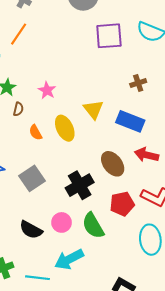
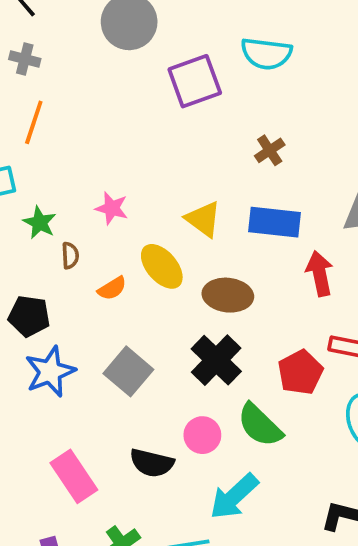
orange semicircle: (36, 132) -> (112, 288), turned -77
red arrow: (146, 155) -> (320, 274), turned 80
brown ellipse: (113, 164) -> (228, 295), moved, turned -30

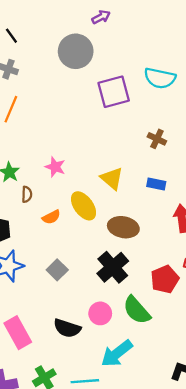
brown cross: (270, 150) -> (157, 139), turned -36
blue rectangle: (274, 222) -> (156, 184), size x0.6
gray square: (128, 371) -> (57, 270), size x0.7

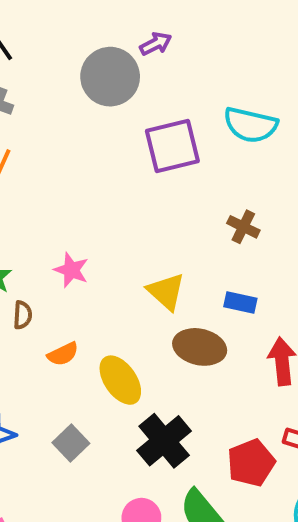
purple arrow: (101, 17) -> (156, 44), moved
yellow ellipse: (84, 206) -> (120, 380), moved
brown ellipse: (123, 227) -> (200, 347), moved

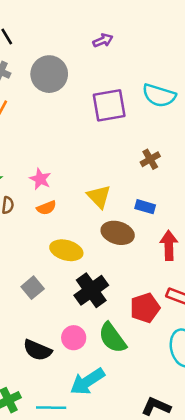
gray circle: (110, 77) -> (49, 74), moved
brown cross: (243, 227) -> (150, 159), turned 30
orange semicircle: (63, 354) -> (46, 208), moved
yellow ellipse: (120, 380) -> (66, 250), turned -44

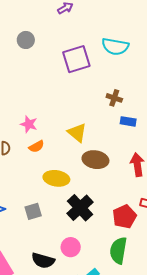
gray circle: (49, 74) -> (26, 40), size x0.6
brown cross: (150, 159) -> (114, 98), turned -35
blue rectangle: (145, 207) -> (128, 121), moved
gray square: (33, 288) -> (33, 211), turned 30
green semicircle: (112, 338) -> (118, 251), moved, turned 52

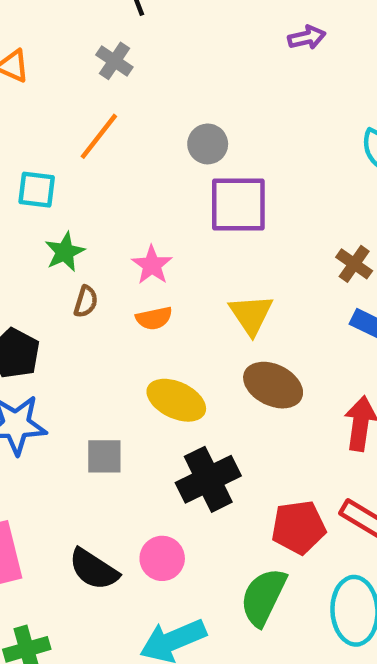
gray circle: (26, 40) -> (208, 144), moved
purple square: (76, 59) -> (238, 204), moved

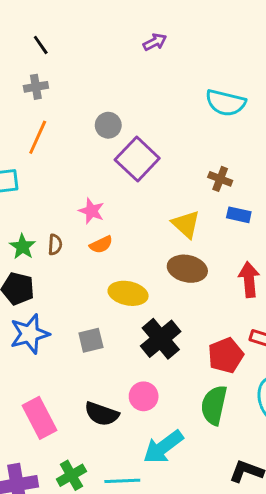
gray cross: (114, 61) -> (36, 87), turned -30
purple square: (238, 204) -> (137, 159), turned -33
green star: (65, 252) -> (22, 247), moved
yellow triangle: (251, 315) -> (186, 224), moved

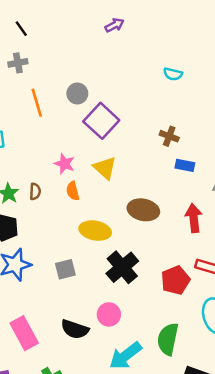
cyan semicircle: (226, 103) -> (173, 74), size x0.6
orange line: (38, 137) -> (37, 103), moved, turned -40
yellow triangle: (186, 224) -> (105, 168), moved
orange semicircle: (101, 245) -> (73, 191), turned 102
green semicircle: (214, 405) -> (168, 339), moved

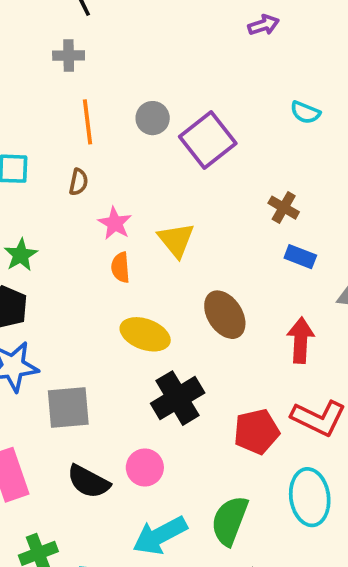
purple arrow: (115, 25) -> (263, 25), moved
purple square: (101, 121) -> (208, 140), moved
brown semicircle: (35, 191) -> (78, 182), moved
brown ellipse: (143, 210) -> (225, 315), turned 36
gray square: (65, 269) -> (68, 408), moved, size x1.4

